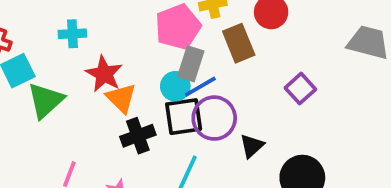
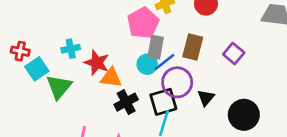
cyan cross: (72, 34) -> (71, 49), moved
brown rectangle: (239, 43) -> (193, 47), moved, turned 45
orange triangle: (121, 98) -> (111, 78), turned -30
black square: (184, 117) -> (163, 102), moved

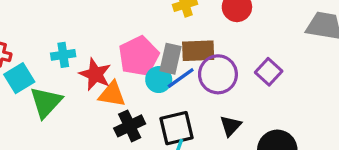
pink pentagon: (143, 23) -> (139, 56), moved
brown rectangle: (193, 47) -> (198, 51), moved, turned 70
purple circle: (177, 82) -> (218, 74), moved

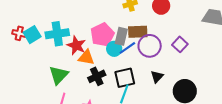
cyan cross: (63, 55) -> (57, 34), size x1.6
cyan square: (19, 78) -> (32, 35), moved
green triangle: (46, 102) -> (59, 75), moved

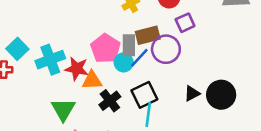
cyan square: (32, 35) -> (17, 49), moved
purple square: (180, 44) -> (185, 23), moved, turned 35
black triangle: (157, 77) -> (192, 94), moved, turned 32

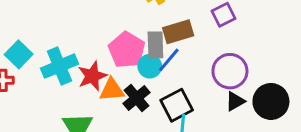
purple circle: (166, 49) -> (230, 71), moved
red star: (77, 69) -> (92, 76), turned -30
black cross: (110, 101) -> (137, 98), moved

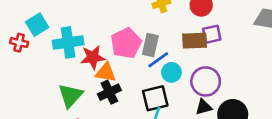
brown rectangle: (178, 32) -> (195, 41), moved
cyan circle: (150, 66) -> (171, 72), moved
black cross: (137, 98) -> (109, 92), moved

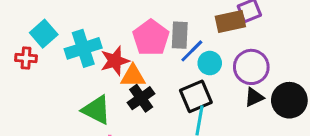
green triangle: (70, 96) -> (96, 110), turned -36

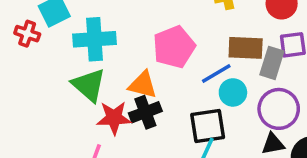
brown rectangle: (230, 21) -> (246, 48), moved
gray rectangle: (180, 35) -> (272, 63), moved
red star: (115, 61) -> (114, 118), moved
green triangle: (96, 110) -> (89, 85), moved

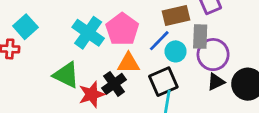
cyan cross: (94, 39) -> (88, 33), moved, turned -36
gray rectangle: (272, 63) -> (200, 37), moved
orange triangle: (143, 85) -> (128, 63), moved

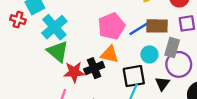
cyan cross: (88, 33) -> (54, 27), moved
blue line: (159, 41) -> (138, 29), moved
black triangle: (216, 82) -> (162, 84), moved, turned -42

